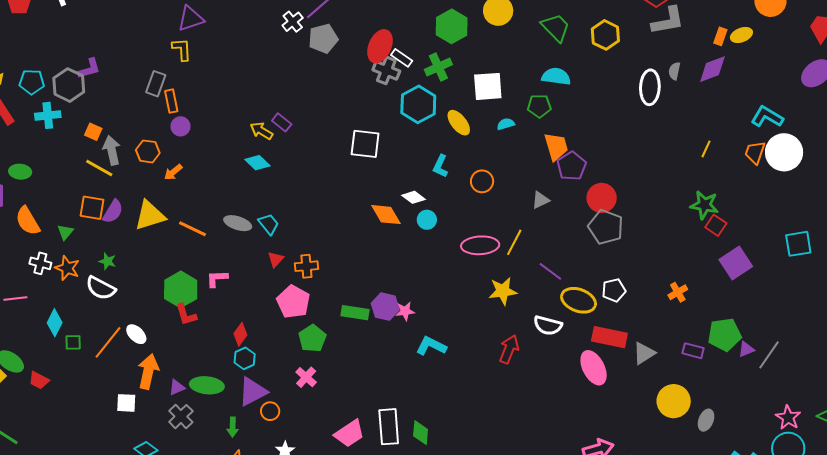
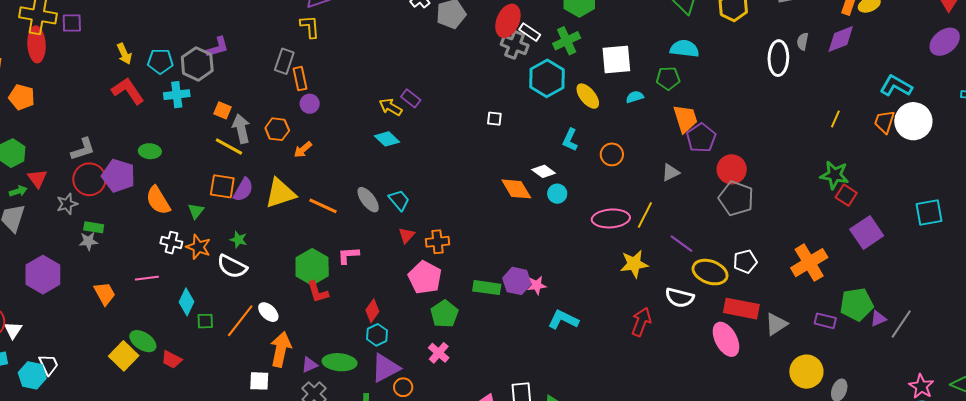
white square: (365, 144) -> (494, 119), size x0.5
gray ellipse: (238, 223) -> (368, 200), turned 36
orange cross: (678, 292) -> (809, 263), size x1.8

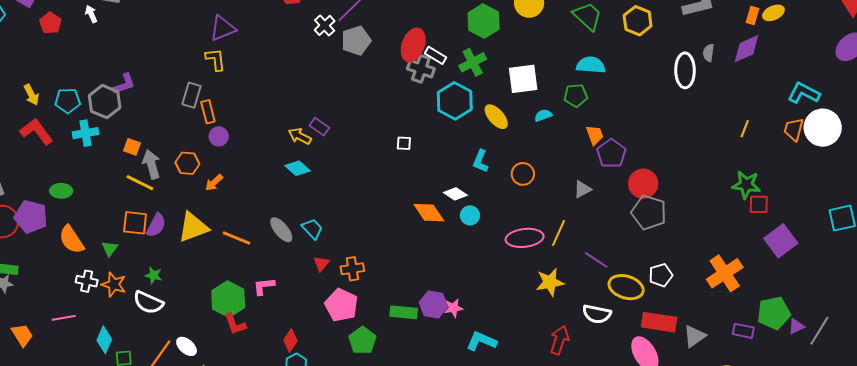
orange trapezoid: (685, 119) -> (595, 135), size x0.7
red square: (846, 195) -> (759, 204), turned -30

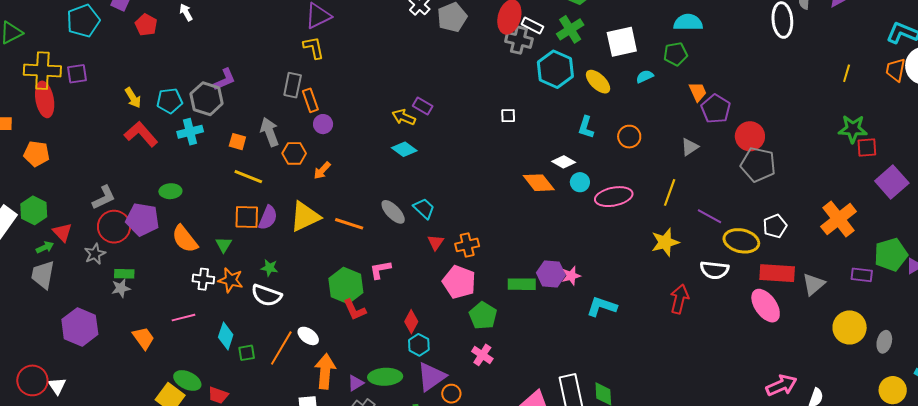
gray arrow: (151, 164) -> (270, 132), moved
pink ellipse: (525, 238) -> (614, 197), moved

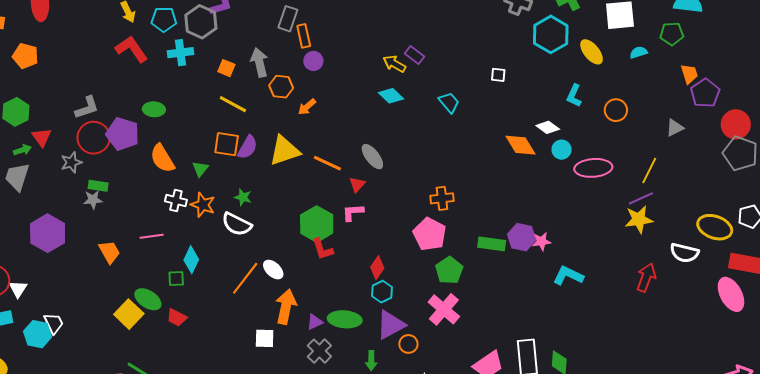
cyan trapezoid: (424, 208) -> (449, 102), moved
purple line: (709, 216) -> (641, 198), moved, turned -60
red triangle: (436, 242) -> (357, 184), moved
green square: (247, 353) -> (176, 279), moved
pink cross: (482, 355) -> (444, 309), size x1.5

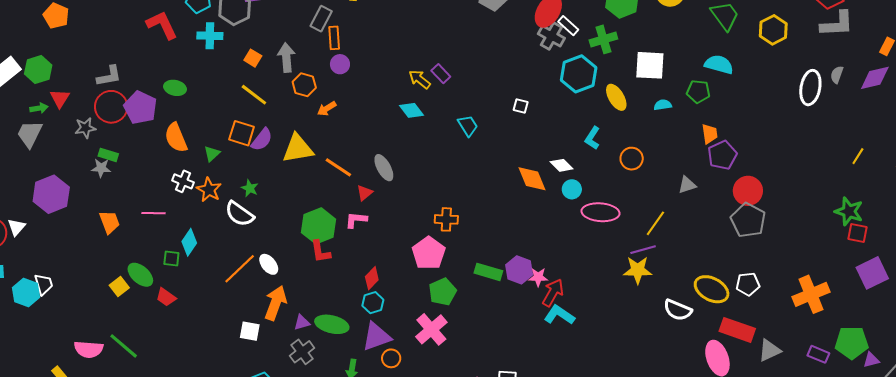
red arrow: (646, 277) -> (553, 293), moved
white triangle: (18, 289) -> (16, 227), moved
yellow square: (129, 314) -> (119, 286), size x0.7

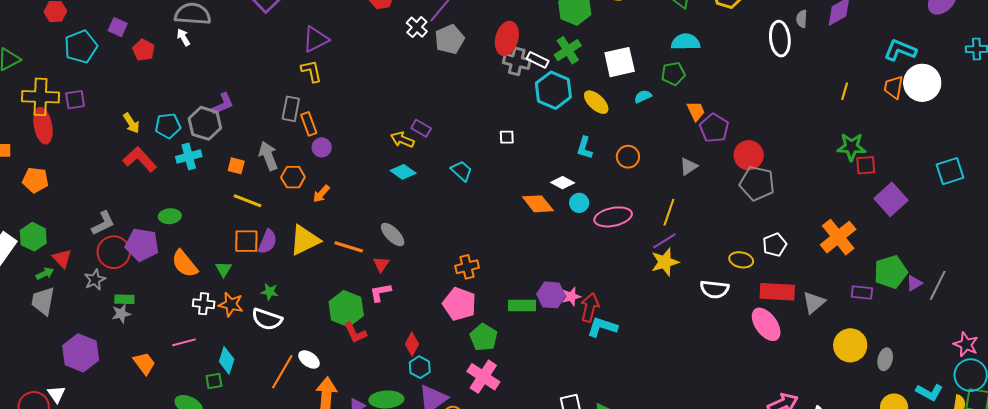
white rectangle: (568, 26) -> (538, 60), moved
yellow ellipse: (712, 289) -> (741, 260), size x0.7

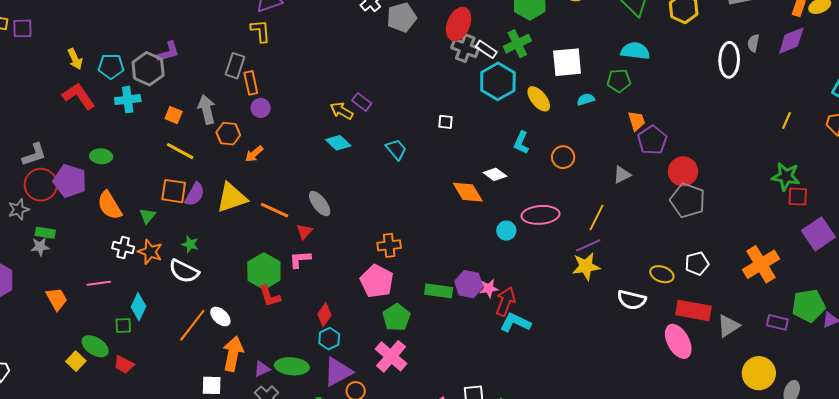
cyan circle: (579, 203) -> (506, 231), moved

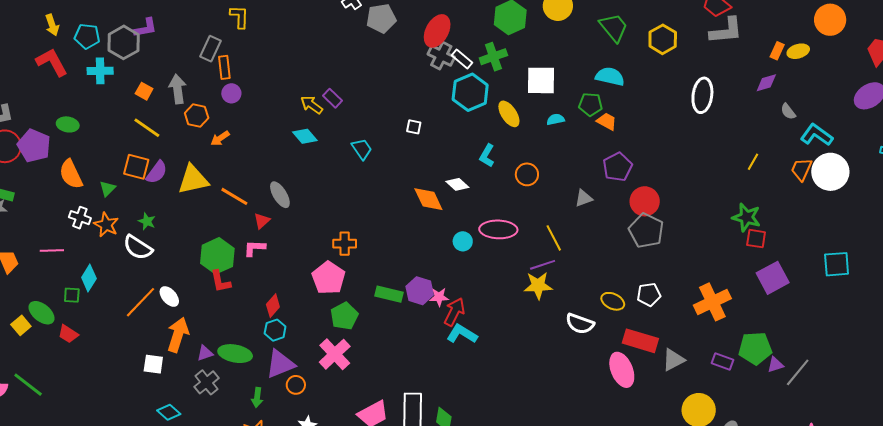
purple diamond: (791, 41) -> (766, 83), size x0.7
gray semicircle: (753, 43) -> (788, 111), moved, turned -54
orange trapezoid: (636, 121) -> (607, 121), moved, turned -50
yellow line: (596, 217) -> (554, 238), turned -60

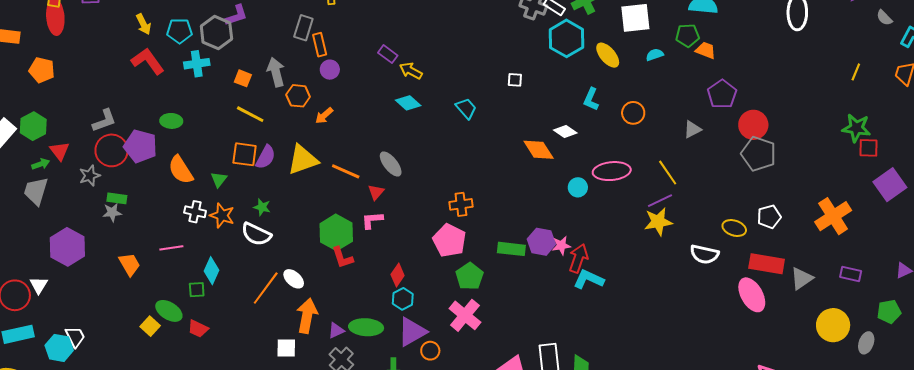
purple rectangle: (333, 98) -> (388, 54), moved
green pentagon: (755, 348) -> (889, 312), moved, size x0.7

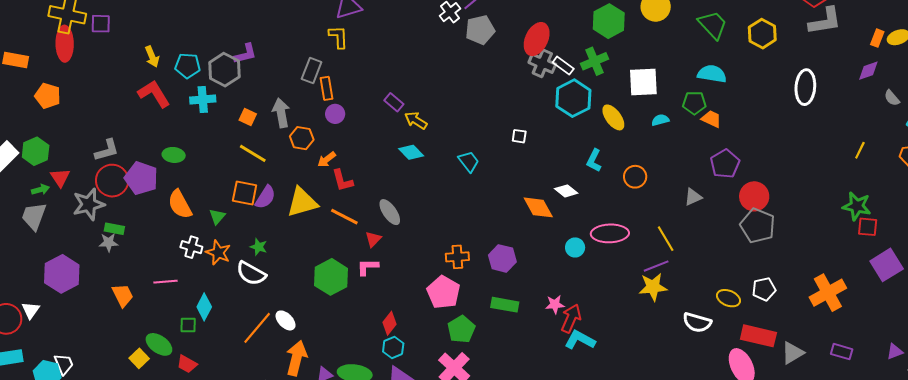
gray star: (90, 176) -> (89, 204), size x1.5
purple hexagon: (541, 242) -> (502, 258), moved
red L-shape: (342, 257) -> (342, 180), moved

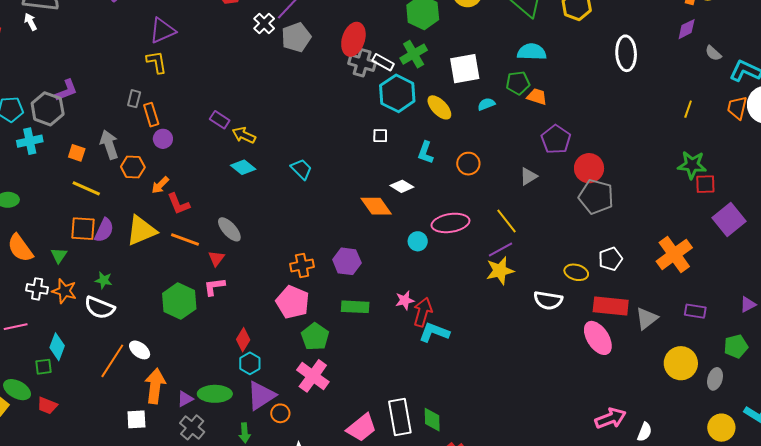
gray rectangle: (312, 71) -> (134, 99), size x0.7
white square: (519, 136) -> (380, 136), moved

